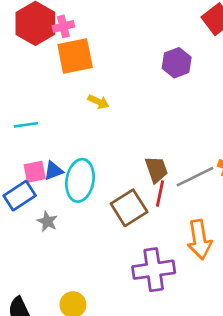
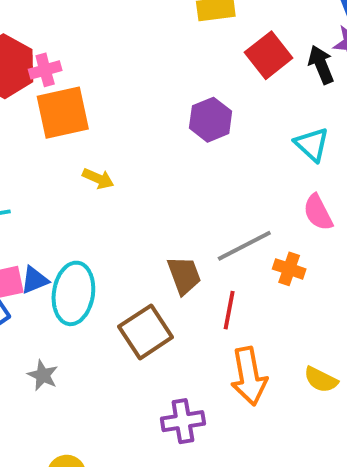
gray line: (195, 177) -> (244, 246), moved
red line: (160, 194) -> (229, 310), moved
gray star: (47, 221) -> (43, 375), moved
purple cross: (154, 270) -> (183, 421), size x0.7

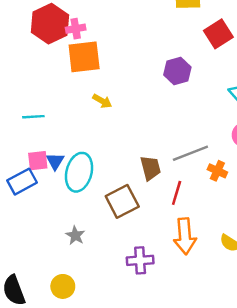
blue triangle: (34, 280) -> (55, 161), turned -42
gray star: (43, 375) -> (75, 235), moved

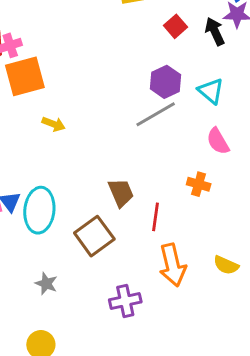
red square: (218, 34) -> (176, 26), size x0.7
purple hexagon: (177, 71) -> (166, 82), moved
gray line: (190, 153) -> (156, 114), moved

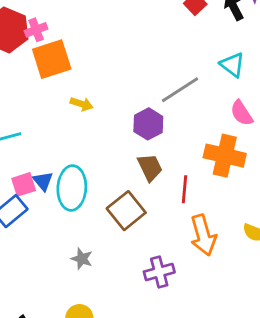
purple hexagon: (166, 82) -> (148, 124), moved
orange cross: (199, 184) -> (225, 156), size x1.8

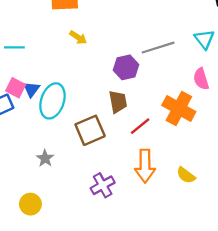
pink square: (24, 184) -> (16, 88), turned 30
red line: (185, 189) -> (140, 126), turned 30
purple cross: (159, 272) -> (103, 185), turned -30

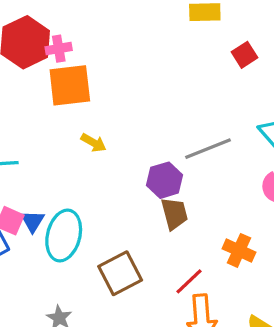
brown trapezoid: (118, 102) -> (174, 214), moved
orange cross: (179, 109) -> (239, 250), moved, size x0.7
red line: (140, 126) -> (189, 281), moved

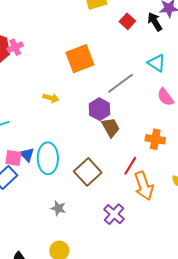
orange square: (70, 85) -> (80, 59), moved

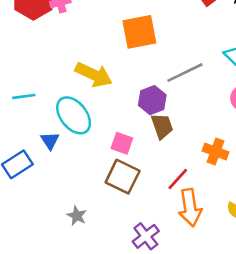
yellow arrow: (51, 98) -> (94, 75), size x1.8
pink square: (13, 158) -> (122, 143), moved
cyan ellipse: (48, 158) -> (74, 115), moved, turned -48
brown square: (88, 172) -> (123, 177), turned -32

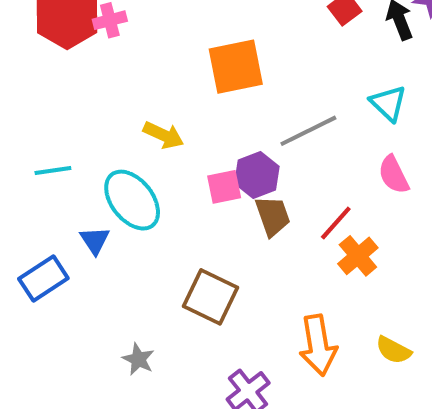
yellow arrow: (94, 75) -> (163, 135), size x0.7
pink square: (122, 143) -> (224, 187), moved, turned -30
orange cross: (216, 152) -> (358, 256), turned 30
red line: (178, 179) -> (336, 223), moved

